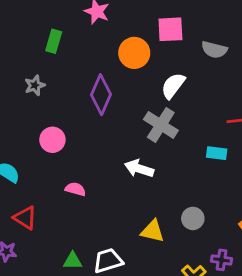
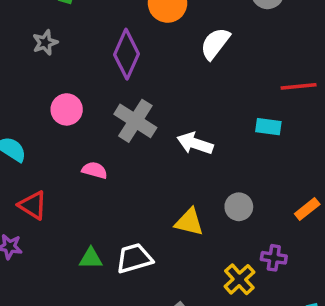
gray cross: (161, 125) -> (135, 121), moved
white arrow: (139, 169) -> (195, 143), moved

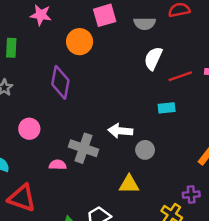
white semicircle: (215, 44) -> (153, 58), moved
gray cross: (135, 121) -> (83, 148), moved
red triangle: (33, 205) -> (22, 198), size x1.4
gray circle: (239, 207) -> (145, 150), moved

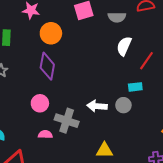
orange circle: (80, 42) -> (51, 33), moved
red line: (180, 76) -> (147, 61), turned -36
pink circle: (29, 129) -> (40, 103), moved
gray circle: (145, 150) -> (123, 105), moved

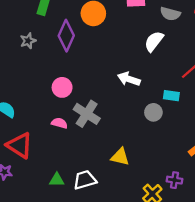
white semicircle: (124, 46) -> (154, 41), moved
purple diamond: (47, 66) -> (66, 36), moved
white arrow: (97, 106) -> (129, 79), moved

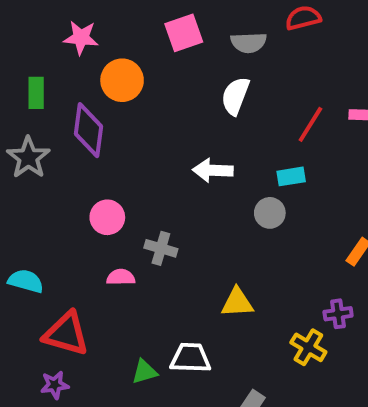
gray star: (28, 41) -> (28, 158), size x1.5
gray cross: (87, 114) -> (161, 248), size x0.7
white trapezoid: (85, 180) -> (190, 358), turned 35

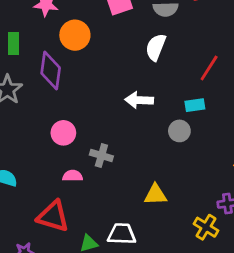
red triangle: (66, 334) -> (53, 216), moved

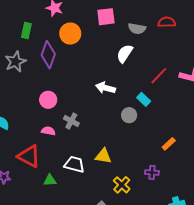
cyan rectangle: (195, 105) -> (144, 99), turned 40
yellow cross: (206, 227) -> (122, 185), moved
white trapezoid: (122, 234) -> (74, 164), moved

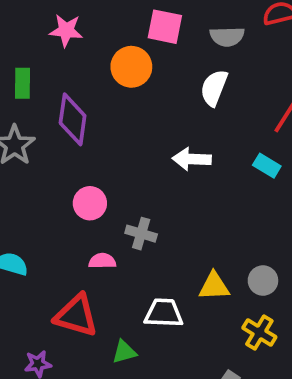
pink square: (106, 17) -> (165, 27), turned 30
orange circle: (70, 34) -> (131, 67), moved
gray circle: (129, 115) -> (263, 281), moved

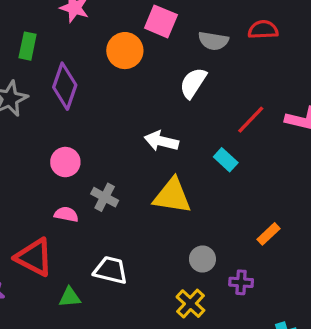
yellow triangle: (214, 286) -> (172, 196), moved, size x1.4

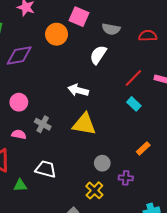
red semicircle: (263, 30) -> (148, 36), moved
purple diamond: (65, 86) -> (19, 55), turned 60
cyan rectangle: (226, 160) -> (134, 104), moved

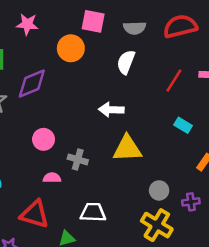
red semicircle: (148, 36) -> (180, 26), size x1.5
cyan rectangle: (134, 104) -> (183, 125), moved
yellow cross: (94, 190) -> (157, 225), size x1.4

